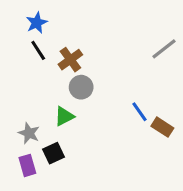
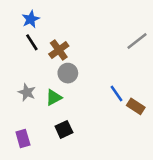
gray star: (29, 133) -> (27, 92), moved
black square: (53, 153) -> (64, 129), moved

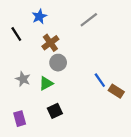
blue star: (31, 19) -> (39, 16), moved
gray line: (137, 41) -> (89, 20), moved
black line: (32, 42) -> (16, 34), moved

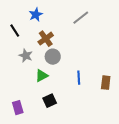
gray star: (23, 79) -> (26, 56), moved
blue line: (100, 80) -> (79, 78), moved, turned 32
brown rectangle: (116, 91) -> (106, 83), turned 64

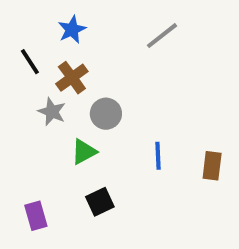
brown cross: (46, 39) -> (72, 78), moved

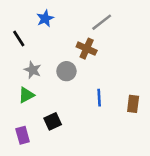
brown cross: (72, 78) -> (87, 49), moved, turned -30
green triangle: (84, 152) -> (26, 95), moved
black square: (100, 202) -> (53, 121), moved

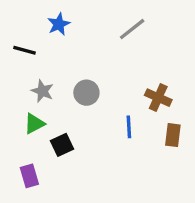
black line: (19, 39) -> (24, 50), turned -42
brown cross: (87, 49) -> (158, 98), moved
black square: (53, 121) -> (62, 145), moved

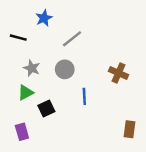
gray line: (132, 29) -> (72, 39), moved
blue line: (129, 127) -> (84, 96), moved
brown rectangle: (173, 135) -> (130, 129), moved

